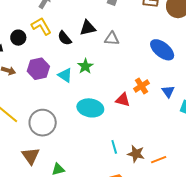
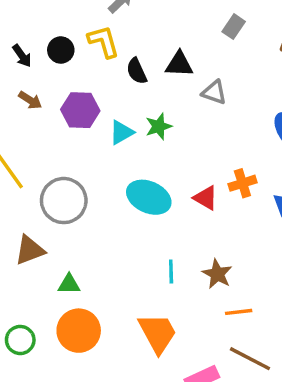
cyan triangle: (65, 75) -> (121, 132), turned 42
brown star: (136, 154) -> (217, 274), moved
brown triangle: (31, 156) -> (30, 250), turned 30

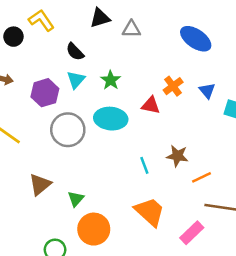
black semicircle: (137, 71) -> (75, 52), moved
purple hexagon: (80, 110) -> (45, 93), moved
green star: (159, 126) -> (111, 80), moved
gray circle: (64, 201) -> (68, 130), moved
green triangle: (69, 284) -> (76, 199), turned -30

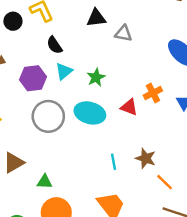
black semicircle: (75, 52) -> (54, 45), moved
orange line: (201, 177) -> (165, 182), turned 60
green triangle: (76, 199) -> (45, 182), turned 42

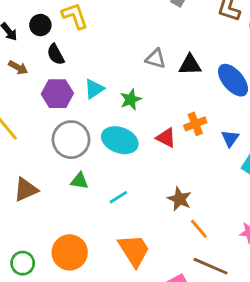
black triangle: (96, 18) -> (190, 65), moved
gray triangle: (123, 33) -> (156, 59), moved
black semicircle: (54, 45) -> (56, 54), moved
cyan line: (113, 162) -> (118, 197), moved, turned 63
green triangle: (45, 182) -> (80, 181), moved

